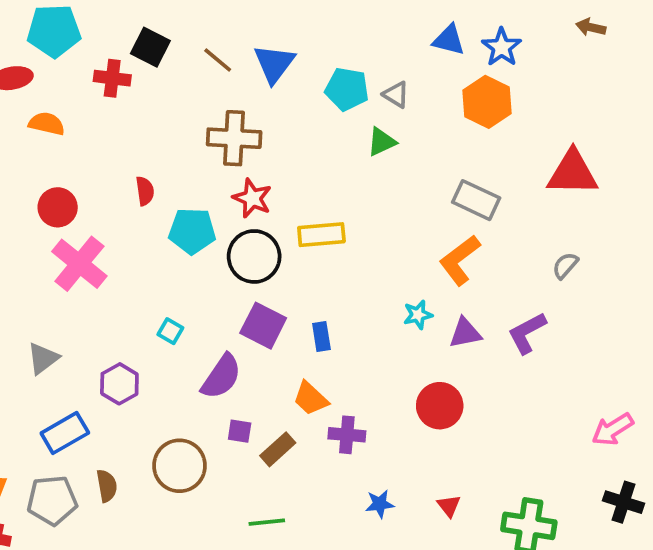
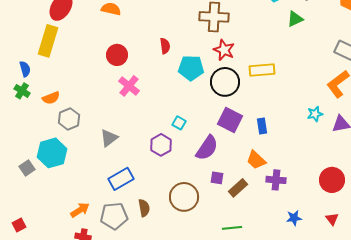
pink cross: (79, 264) -> (129, 86), size x0.7
purple hexagon: (119, 384) -> (161, 145), moved
red circle: (440, 406) -> (332, 180), moved

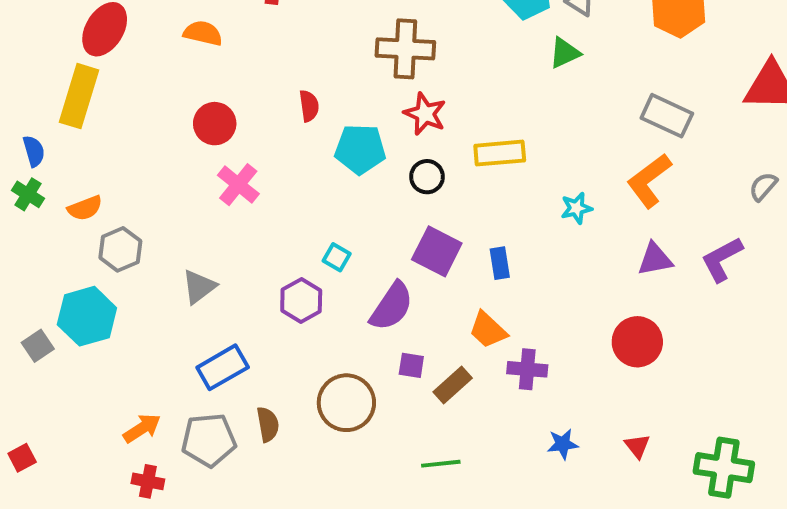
black circle: (225, 82) -> (427, 177), size x0.6
cyan star: (315, 114) -> (576, 208), moved
red circle: (332, 180) -> (637, 342), moved

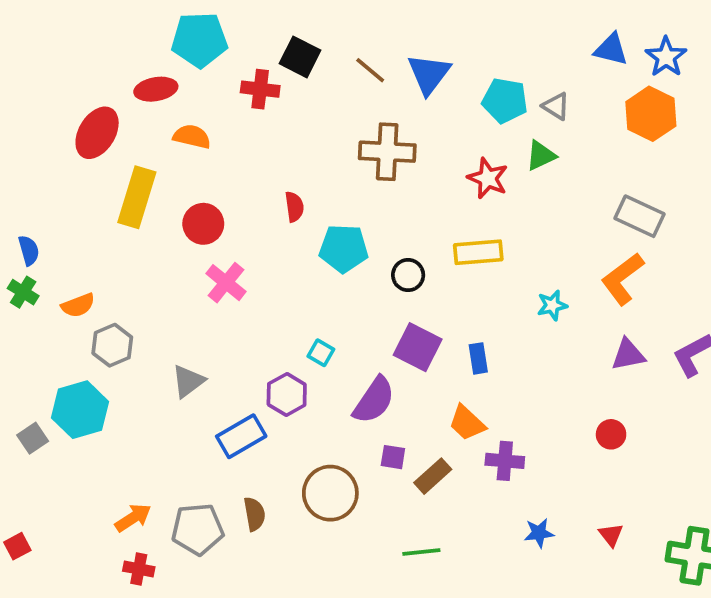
yellow rectangle: (79, 96) -> (137, 197), moved
red star: (425, 114) -> (488, 178), moved
red circle: (637, 342) -> (611, 434), size x0.6
blue rectangle: (223, 367) -> (241, 436), moved

